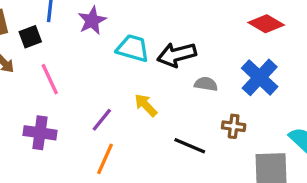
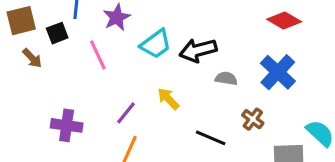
cyan trapezoid: (133, 48) -> (156, 44), turned 128
pink line: (50, 79) -> (98, 55), moved
brown cross: (234, 126) -> (253, 119), turned 30

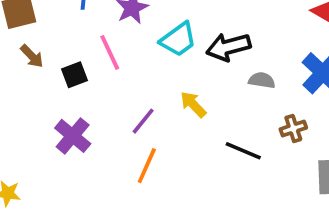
black square: (57, 33) -> (75, 75), moved
brown cross: (253, 119) -> (293, 128), turned 35
purple cross: (67, 125) -> (73, 136), turned 32

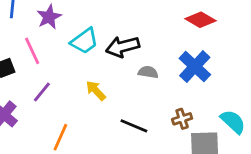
purple line: (143, 121) -> (42, 92), moved
brown cross: (293, 128) -> (182, 119), moved

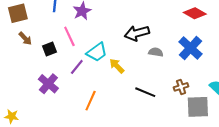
cyan trapezoid: (84, 41) -> (97, 52), moved

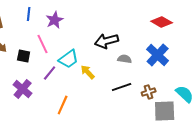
black square: (49, 49) -> (24, 56), turned 32
black line: (145, 92) -> (122, 87), moved, turned -42

